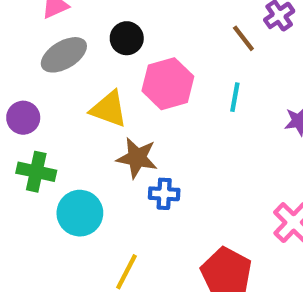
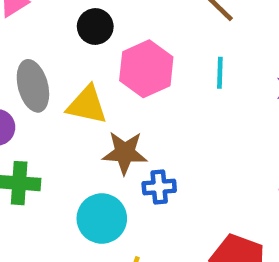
gray ellipse: (64, 55) -> (33, 86), moved, turned -66
cyan circle: (80, 213) -> (102, 218), moved

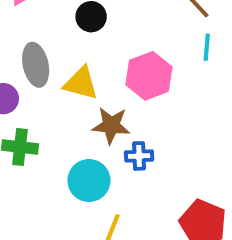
pink hexagon: (146, 69) -> (149, 76), moved
cyan line: (220, 73) -> (207, 47), moved

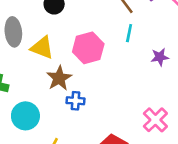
brown star: (111, 125) -> (59, 78), turned 30
cyan circle: (89, 180) -> (25, 116), moved

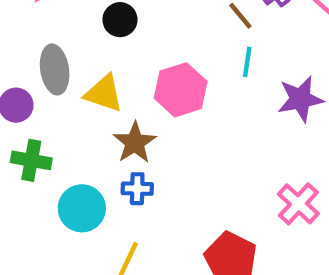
purple star: (160, 57) -> (300, 99), size x1.5
blue cross: (76, 101) -> (137, 189), moved

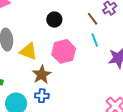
black circle: (120, 20) -> (54, 20), moved
cyan line: (247, 62) -> (95, 40), turned -32

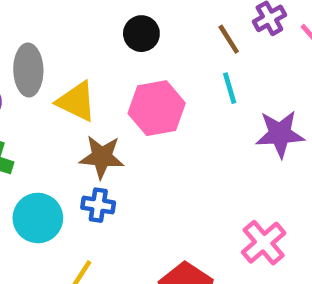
brown star: (42, 75) -> (102, 157), turned 30

